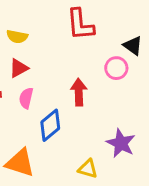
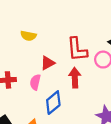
red L-shape: (80, 24) -> (77, 49), moved
red triangle: (19, 68) -> (48, 63), moved

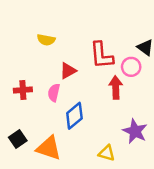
red arrow: (75, 78) -> (116, 87), moved

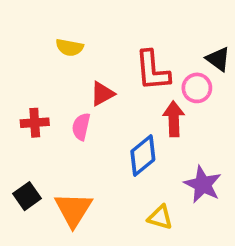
blue diamond: (74, 116) -> (143, 156), moved
orange triangle: (49, 148) -> (73, 210), turned 44

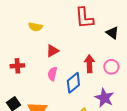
red L-shape: (152, 71) -> (84, 18), moved
pink circle: (197, 88) -> (111, 67), moved
pink semicircle: (81, 127) -> (52, 74), moved

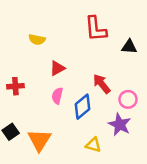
black triangle: (112, 33) -> (129, 47), turned -32
red arrow: (89, 64) -> (102, 84), turned -36
pink circle: (111, 67) -> (128, 99), moved

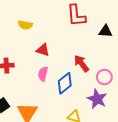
red triangle: (57, 68) -> (43, 50), turned 48

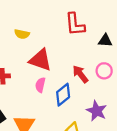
red triangle: (43, 50) -> (40, 60), size x1.6
pink circle: (104, 77) -> (104, 71), moved

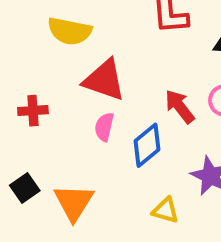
yellow semicircle: (22, 34) -> (70, 31), size x1.5

